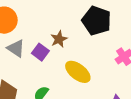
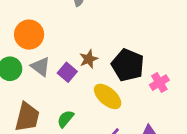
black pentagon: (97, 21) -> (128, 65), moved

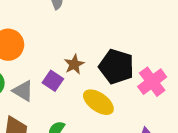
gray triangle: (41, 67) -> (23, 91), moved
pink cross: (159, 83) -> (152, 82), size x1.4

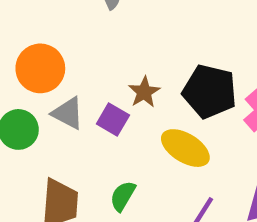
gray triangle: (23, 91) -> (68, 113), moved

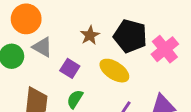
purple square: (113, 119) -> (70, 68), moved

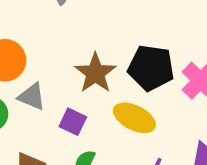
brown star: (90, 35) -> (95, 73), size x1.5

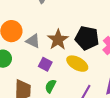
gray triangle: (32, 97) -> (33, 41), moved

